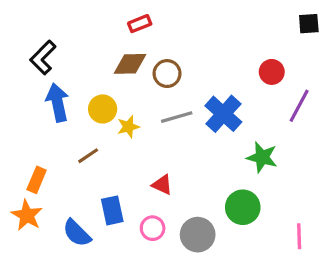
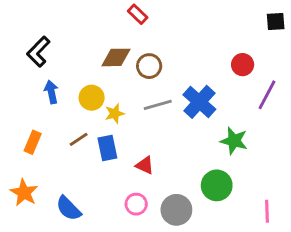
red rectangle: (140, 24) -> (138, 14), moved, turned 66
blue arrow: (57, 103) -> (51, 92), size x0.7
orange rectangle: (37, 180) -> (33, 142), moved
blue rectangle: (112, 210) -> (107, 148), moved

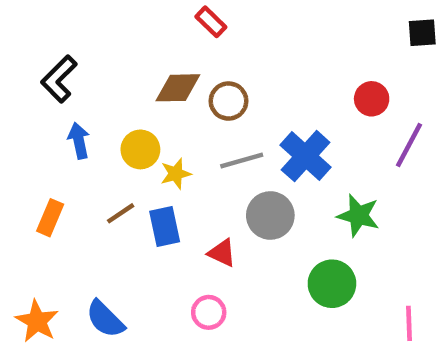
orange star: (24, 193) -> (37, 321), moved
gray circle: (176, 210) -> (270, 215), moved

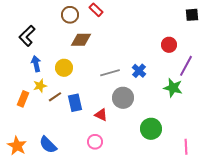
brown circle: (229, 101) -> (70, 15), moved
blue cross: (306, 156) -> (139, 71), size x0.6
yellow star: (176, 174) -> (40, 86), moved
green star: (358, 215) -> (173, 88), moved

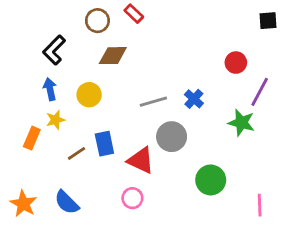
black L-shape: (27, 36) -> (54, 50), moved
brown line: (55, 97) -> (76, 153), moved
red triangle: (101, 115) -> (141, 160), size x1.5

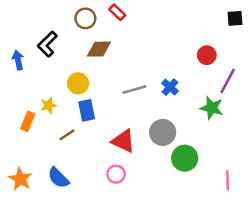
blue arrow: (50, 89) -> (18, 60), moved
gray circle: (172, 137) -> (163, 132), moved
blue rectangle: (104, 144) -> (87, 110), moved

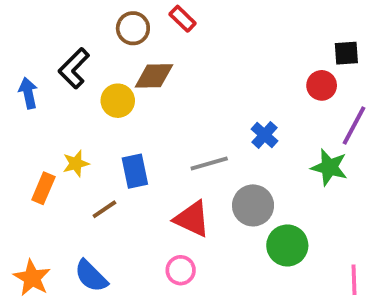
black square: (235, 18) -> (346, 53), moved
yellow circle: (78, 83) -> (118, 101), moved
gray line: (134, 90) -> (209, 164), moved

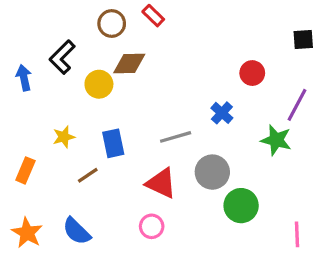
black square: (346, 53) -> (303, 39), moved
red circle: (322, 85) -> (252, 73), moved
orange rectangle: (43, 188) -> (25, 170), moved

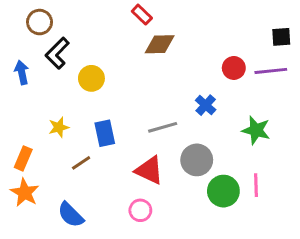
brown circle: (112, 24) -> (40, 22), moved
brown diamond: (129, 63) -> (160, 44), moved
purple line: (297, 105) -> (271, 71), moved, turned 56
orange star: (27, 233) -> (25, 193), moved
pink line: (297, 234) -> (256, 185), moved

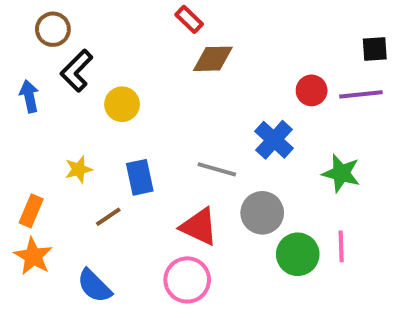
blue cross: (206, 105) -> (274, 140), size x1.4
gray line: (163, 127) -> (217, 169), turned 32
pink circle: (140, 210) -> (187, 280), size x1.5

